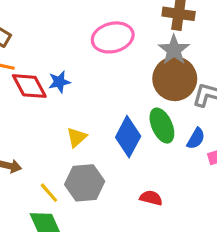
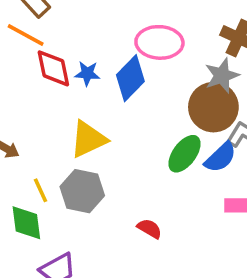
green ellipse: (162, 126) -> (185, 154), turned 44
yellow triangle: (77, 137) -> (88, 139), size x1.6
blue diamond: (128, 137) -> (130, 78), moved
blue semicircle: (196, 139) -> (220, 157), moved, size x1.4

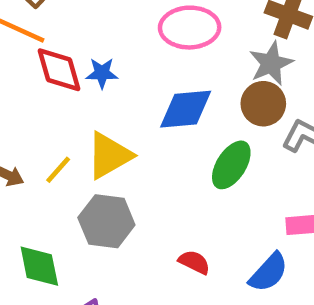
blue diamond: (130, 78) -> (186, 109), moved, turned 45
brown circle: (213, 107) -> (263, 104), size x0.7
blue semicircle: (220, 157) -> (269, 272), moved
yellow line: (40, 190) -> (58, 170), moved, turned 70

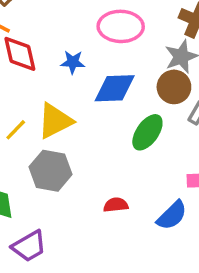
blue star: (102, 73) -> (73, 62), moved
red semicircle: (194, 262) -> (116, 205), turned -35

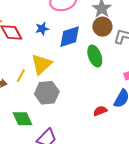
green ellipse: (147, 132) -> (95, 56), turned -40
red semicircle: (116, 205) -> (100, 111), moved

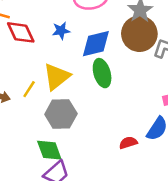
brown circle: (102, 27) -> (139, 34), size x1.4
green ellipse: (95, 56) -> (102, 73), moved
green diamond: (22, 119) -> (49, 150), moved

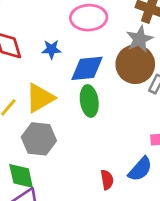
red semicircle: (128, 143) -> (107, 180), turned 90

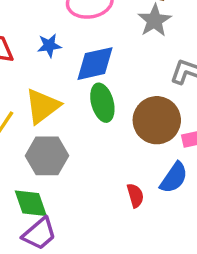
brown circle: (135, 64) -> (157, 120), moved

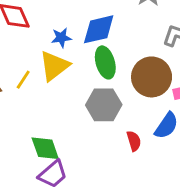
blue star: (49, 46) -> (61, 38), moved
gray hexagon: (47, 156) -> (104, 105), moved

